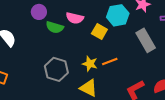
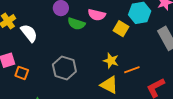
orange line: (110, 61) -> (132, 70), moved
gray hexagon: (56, 69) -> (64, 68), moved

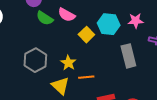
gray hexagon: (64, 68) -> (35, 60), moved

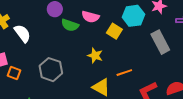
gray hexagon: (35, 60) -> (51, 70), moved
yellow star: (68, 63) -> (95, 56), moved

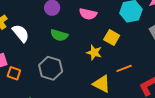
green semicircle: (70, 25) -> (59, 35), moved
yellow square: (114, 31) -> (112, 37), moved

